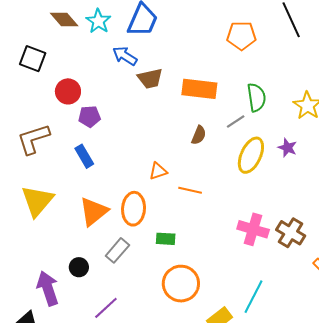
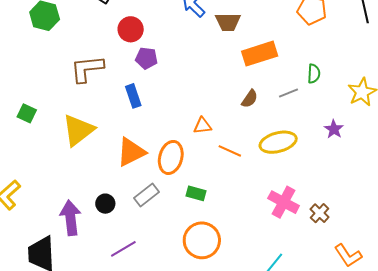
brown trapezoid: (150, 79) -> (228, 22), moved
orange rectangle: (199, 89) -> (260, 54), turned -36
green semicircle: (256, 97) -> (314, 74), size x0.7
yellow ellipse: (251, 155) -> (278, 142), moved, turned 39
brown cross: (291, 233) -> (320, 213), size x0.7

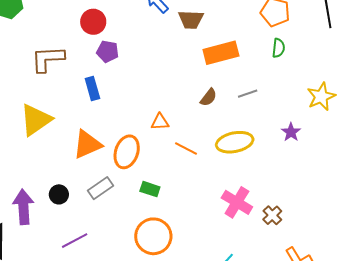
green semicircle: (314, 74) -> (278, 48), moved

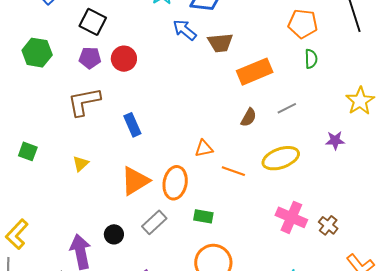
purple pentagon: (108, 51) -> (90, 58), moved
yellow triangle: (36, 120) -> (81, 164), size x0.5
purple star: (291, 132) -> (335, 140), turned -30

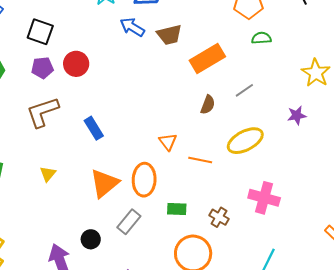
green semicircle: (311, 59) -> (261, 38), turned -84
orange triangle: (204, 148) -> (168, 142), turned -48
brown cross: (328, 225) -> (219, 217), moved

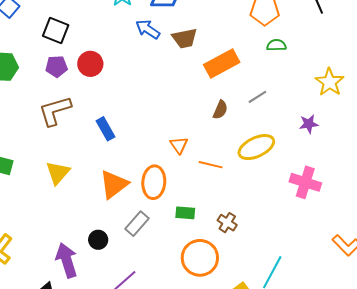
yellow triangle: (48, 174) -> (58, 173), size x1.5
pink cross: (264, 198) -> (305, 182), moved

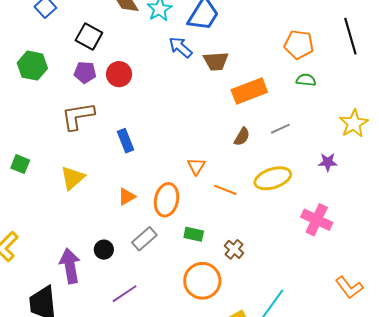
orange triangle: (114, 184) -> (127, 197), size x0.6

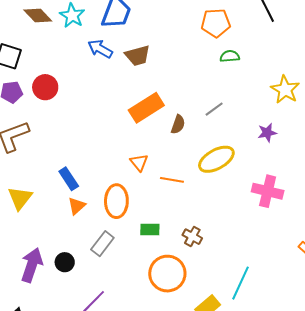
orange rectangle: (249, 91) -> (146, 108), moved
blue rectangle: (126, 141) -> (69, 179), moved
purple arrow: (70, 266) -> (32, 265), moved, turned 40

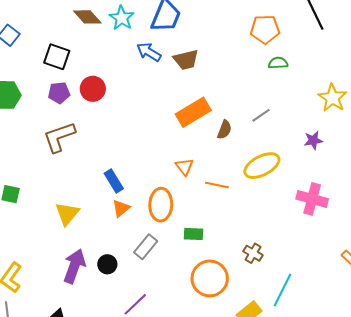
yellow triangle: (20, 198) -> (67, 214), moved
brown cross: (192, 237) -> (253, 253), moved

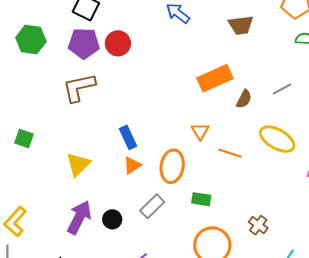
brown trapezoid: (186, 60) -> (241, 25), moved
purple pentagon: (59, 93) -> (84, 43), size x1.4
yellow ellipse: (262, 166) -> (277, 139), turned 51

